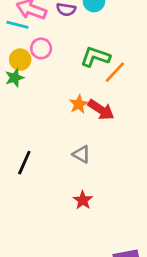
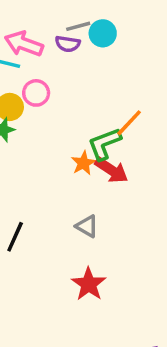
green L-shape: (95, 57) -> (104, 144), moved, turned -40
red star: (83, 200) -> (89, 284), size x1.4

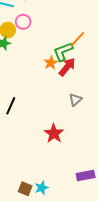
red arrow: (111, 170) -> (67, 67), turned -84
gray triangle: (87, 226) -> (75, 100), moved, turned 48

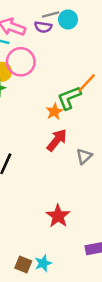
pink circle: (23, 22) -> (21, 62), size x1.5
red arrow: (67, 67) -> (57, 140), moved
red star: (54, 133) -> (58, 216), moved

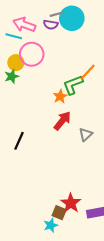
cyan circle: (68, 20) -> (72, 18), size x1.5
red star: (58, 216) -> (71, 203), moved
brown square: (23, 264) -> (59, 213), moved

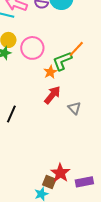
pink circle: (32, 54) -> (32, 48), moved
gray triangle: (86, 134) -> (74, 108), turned -32

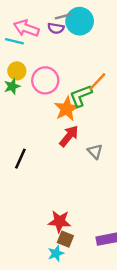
orange star: (50, 72) -> (67, 109), size x1.5
red star: (60, 173) -> (59, 221), moved, turned -30

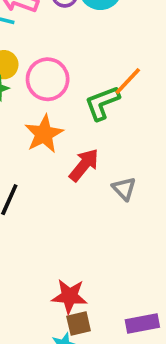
orange star: (67, 109) -> (44, 134), moved
brown square: (65, 239) -> (79, 324), turned -35

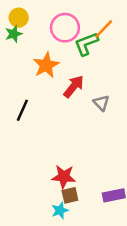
pink circle: (48, 79) -> (65, 28), moved

